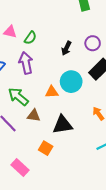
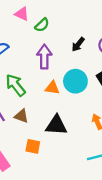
purple arrow: (26, 63) -> (44, 57), moved
brown triangle: (34, 116) -> (21, 116), moved
orange square: (46, 148) -> (33, 146), turned -32

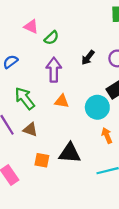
cyan circle: (75, 81) -> (97, 107), moved
black triangle: (56, 125) -> (70, 153), moved

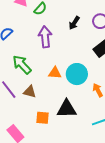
orange triangle: (62, 101) -> (55, 73), moved
cyan circle: (97, 107) -> (77, 74), moved

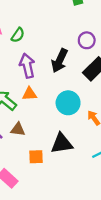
black arrow: (74, 23) -> (60, 61), moved, size x1.5
orange triangle: (55, 73) -> (29, 94), moved

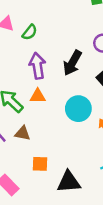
black triangle: (62, 143) -> (69, 182), moved

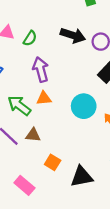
black arrow: (72, 63) -> (73, 35), moved, turned -95
orange square: (40, 164) -> (53, 162), turned 35

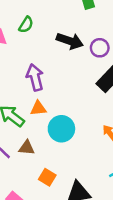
green semicircle: (30, 38) -> (26, 25), moved
cyan circle: (84, 106) -> (61, 129), moved

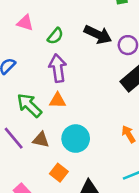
green semicircle: (26, 25) -> (55, 36), moved
cyan circle: (61, 129) -> (76, 139), moved

